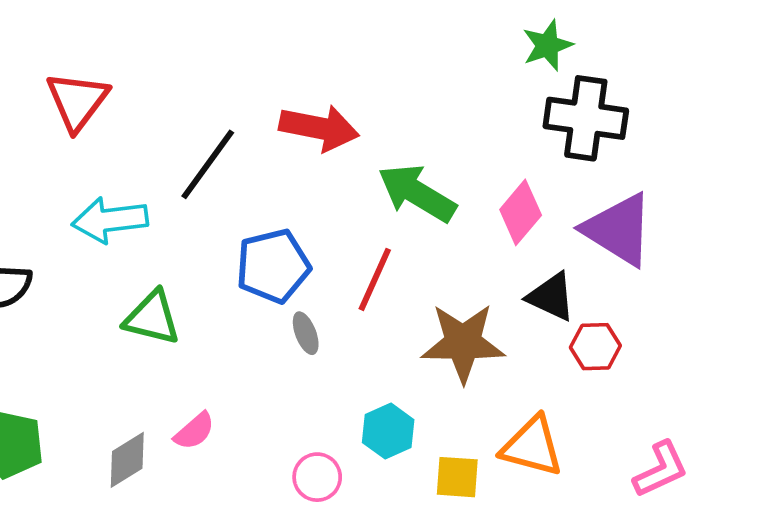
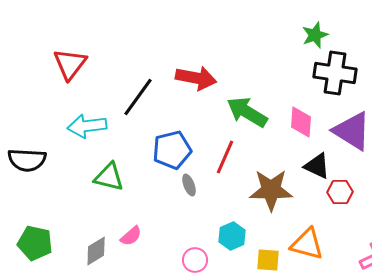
pink diamond: (521, 212) -> (301, 122), turned -36

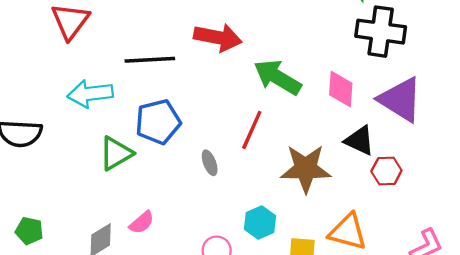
black line: (138, 97) -> (150, 60), turned 51
blue pentagon: (172, 150) -> (158, 122), moved
green triangle: (109, 177) -> (116, 153), turned -44
green pentagon: (35, 243) -> (29, 231), size x0.7

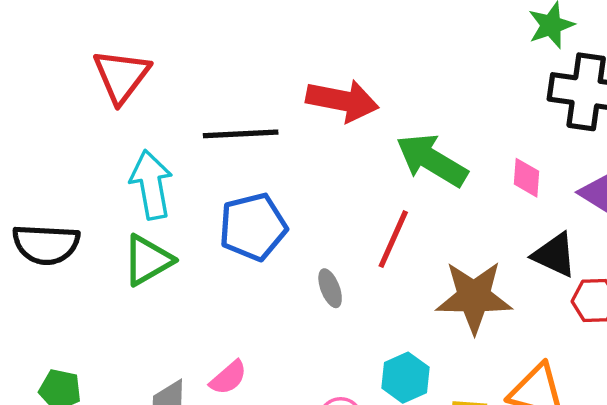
pink diamond: (341, 89) -> (526, 178), size x0.7
cyan arrow: (90, 94) -> (151, 185), turned 87
green triangle: (116, 153) -> (148, 260), moved

